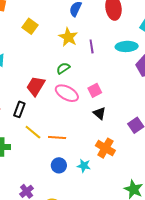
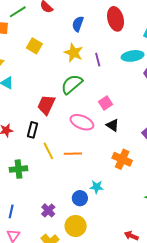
green semicircle: (63, 68) -> (72, 84), size x1.6
pink ellipse: (67, 93) -> (82, 122), moved
yellow line: (33, 132) -> (48, 151), turned 30
blue circle: (59, 165) -> (80, 198), moved
cyan star: (84, 166) -> (97, 187), moved

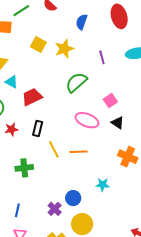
yellow star: (74, 53) -> (64, 49), moved, turned 30
red trapezoid: (46, 105) -> (32, 97), moved, turned 40
blue circle: (80, 198) -> (73, 198), moved

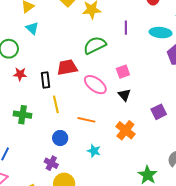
red trapezoid: (32, 97) -> (67, 67), moved
black rectangle: (38, 128) -> (46, 80), turned -35
orange line: (78, 152) -> (86, 120), moved
blue circle: (73, 198) -> (60, 138), moved
purple cross: (55, 209) -> (51, 163), moved, turned -32

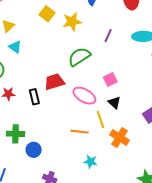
purple line: (126, 28) -> (108, 36), turned 32
yellow line: (56, 104) -> (100, 120), moved
blue circle: (60, 138) -> (34, 150), moved

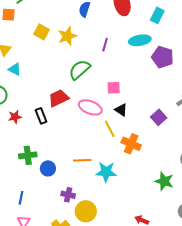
pink square: (110, 80) -> (114, 88), turned 32
orange line: (79, 132) -> (82, 160), moved
cyan star: (91, 162) -> (106, 172), size x1.5

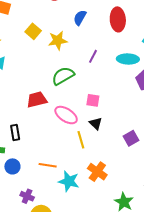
black rectangle: (41, 116) -> (15, 133), moved
orange cross: (131, 144) -> (97, 172), moved

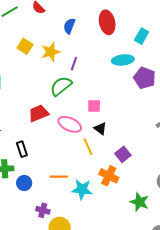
purple line: (93, 56) -> (74, 64), moved
purple square: (131, 138) -> (123, 154), moved

